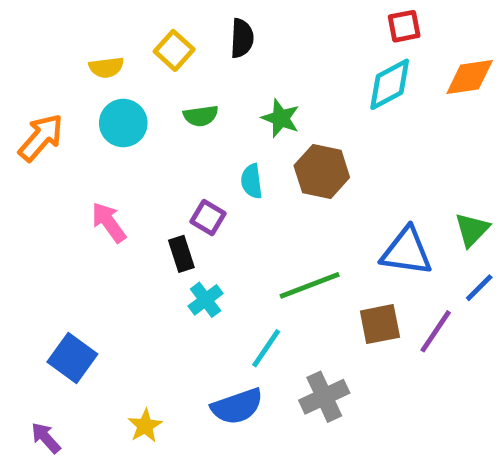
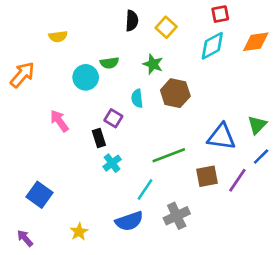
yellow square: (174, 50) -> (166, 27), moved
cyan circle: (123, 123) -> (86, 77), moved

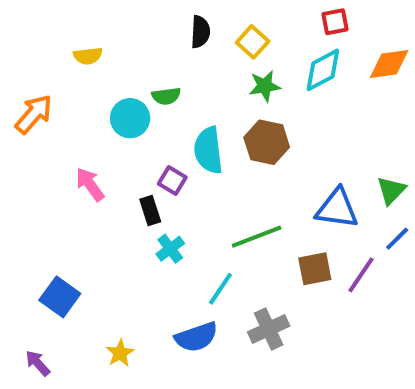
green star: (153, 64) -> (265, 86), moved, turned -30
cyan semicircle: (137, 98) -> (208, 150), size x1.6

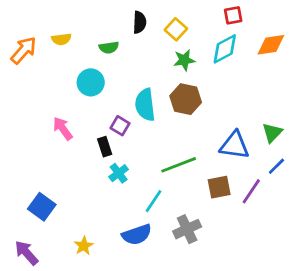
green semicircle: (166, 96) -> (109, 47), moved
orange arrow: (34, 114) -> (24, 50), moved
purple arrow: (38, 363) -> (26, 253), size x1.4

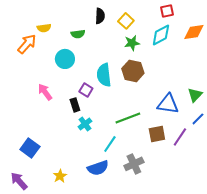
orange arrow: (24, 50) -> (27, 44), moved

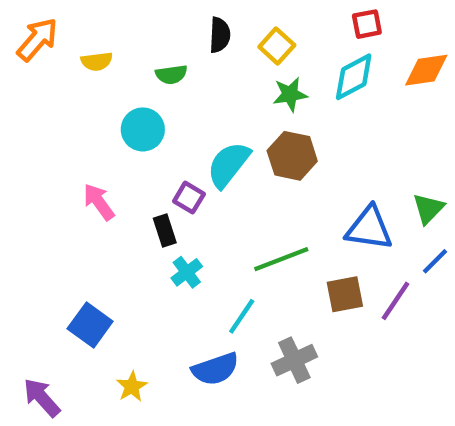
orange arrow: (27, 44) -> (37, 39), moved
cyan semicircle: (104, 75) -> (228, 165), turned 45
blue square: (30, 148) -> (90, 325), moved

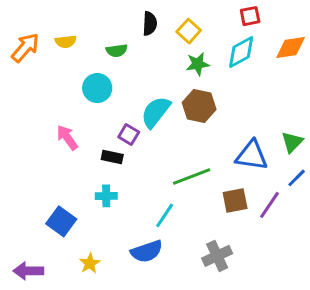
orange arrow: (37, 39) -> (25, 48), moved
black rectangle: (165, 231) -> (112, 157), turned -60
cyan cross: (187, 272) -> (106, 196), moved, turned 36
gray cross: (294, 360) -> (217, 256), moved
purple arrow: (42, 398) -> (28, 271), turned -48

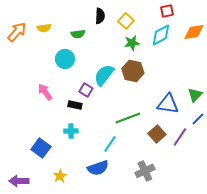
brown square: (235, 200) -> (157, 134), turned -30

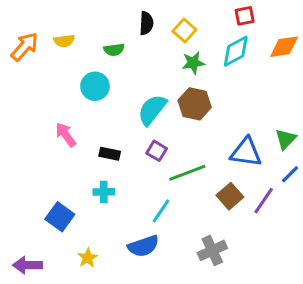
purple square: (86, 90) -> (157, 151), moved

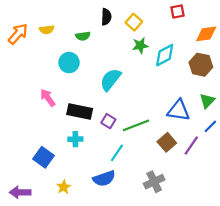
cyan diamond: (236, 51) -> (165, 55), moved
brown hexagon: (195, 104) -> (201, 65), moved
purple square: (157, 151) -> (108, 121), moved
black rectangle: (110, 154) -> (80, 111), size x1.6

